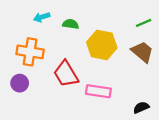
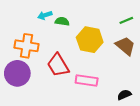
cyan arrow: (42, 17) -> (45, 15), moved
purple circle: (20, 83) -> (17, 73), size x1.6

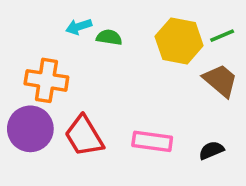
yellow hexagon: (90, 40) -> (179, 41), moved
red trapezoid: (58, 65) -> (84, 136), moved
black semicircle: (124, 95) -> (211, 150), moved

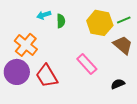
green semicircle: (109, 37) -> (61, 21), turned 80
orange cross: (46, 80) -> (26, 45), turned 30
pink rectangle: (152, 141) -> (87, 64), moved, turned 40

